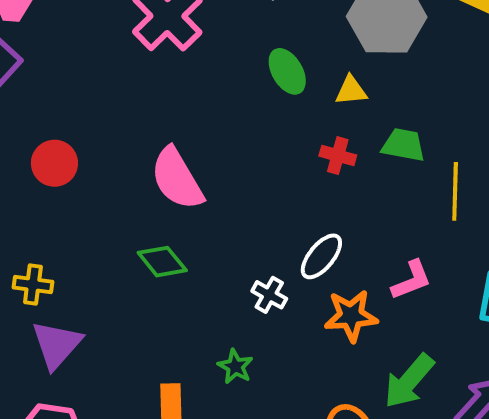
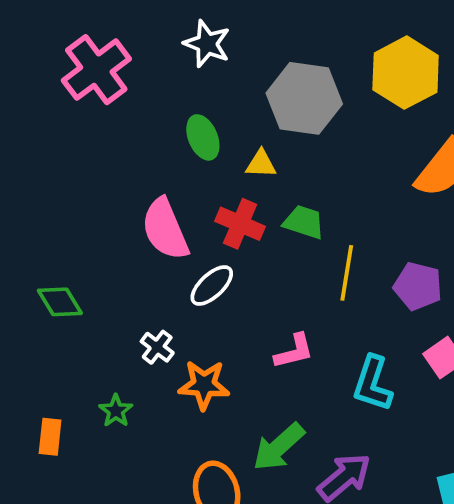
red cross: (338, 156) -> (240, 224), size x1.4
pink semicircle: (177, 179) -> (165, 229), moved
white ellipse: (321, 256) -> (212, 286), moved
orange star: (351, 316) -> (204, 385), moved

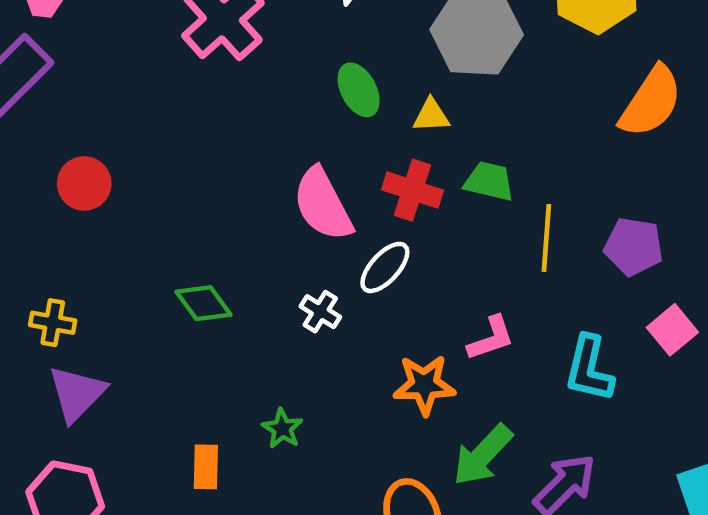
white cross: (157, 347) -> (320, 312), moved
orange star: (204, 385) -> (424, 385), moved

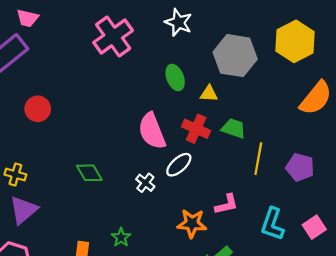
pink square: (672, 330) -> (314, 227), moved

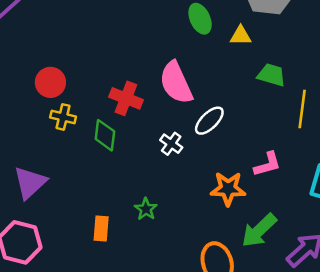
red circle: (38, 109) -> (50, 82), moved
red cross: (196, 129) -> (126, 98), moved
green diamond: (89, 173) -> (105, 135), turned 40
yellow cross: (15, 175) -> (63, 117), moved

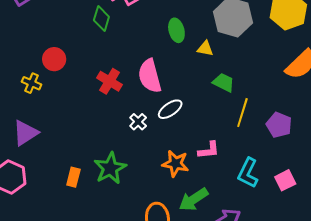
yellow cross: (63, 117) -> (31, 83), moved
green diamond: (105, 135) -> (101, 18), moved
green star: (146, 209) -> (110, 168), size x1.8

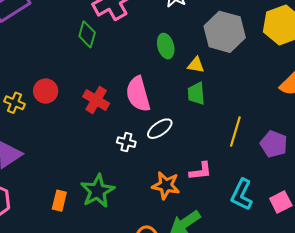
red circle: (54, 59) -> (46, 91), moved
green trapezoid: (224, 83) -> (196, 93), moved, turned -120
white cross: (138, 122) -> (126, 142), turned -30

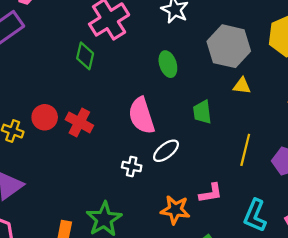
yellow triangle: (196, 65) -> (242, 86), moved
red cross: (96, 100) -> (79, 122), moved

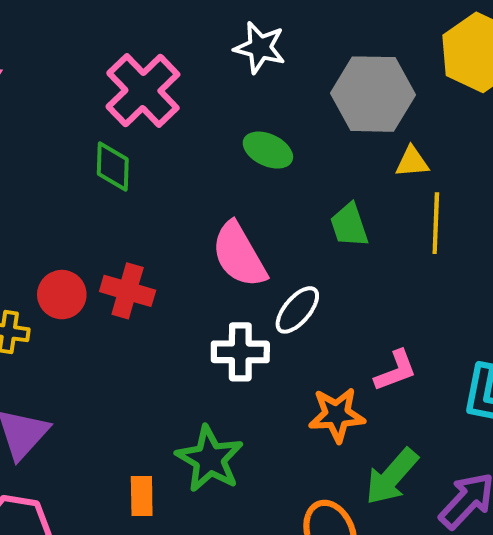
green ellipse: (168, 64) -> (268, 150), turned -35
yellow line: (245, 150) -> (436, 223), moved
white cross: (132, 167) -> (240, 352), size x1.5

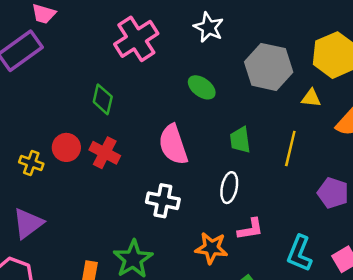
yellow triangle: (412, 162) -> (311, 98), moved
green diamond: (113, 166) -> (103, 99), moved
white ellipse: (297, 310) -> (229, 188), moved, turned -40

